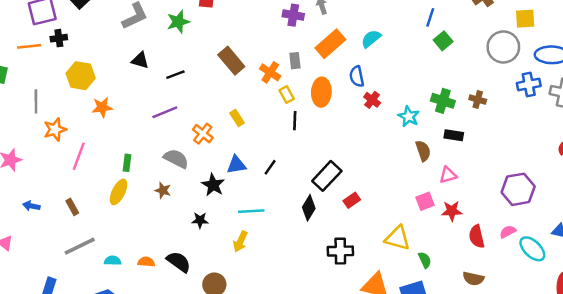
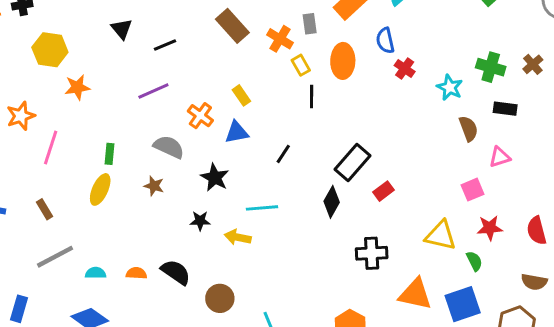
black triangle: (140, 60) -> (122, 29), turned 36
brown cross: (478, 100) -> (533, 64), turned 35
blue triangle: (236, 165) -> (237, 132), moved
red star: (452, 211) -> (490, 228), moved
yellow arrow: (240, 242) -> (238, 237), moved, turned 78

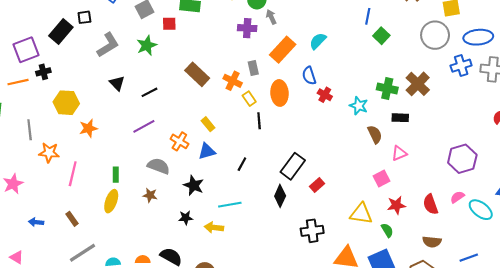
brown cross: (533, 64) -> (418, 84), size x1.6
orange star: (21, 116) -> (49, 153), turned 30

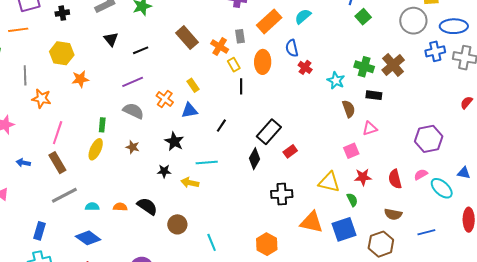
black cross: (43, 72) -> (62, 13), moved
gray semicircle: (159, 166) -> (133, 111), moved
pink line: (73, 174) -> (58, 133), moved
brown rectangle: (72, 219) -> (57, 163), size x1.5

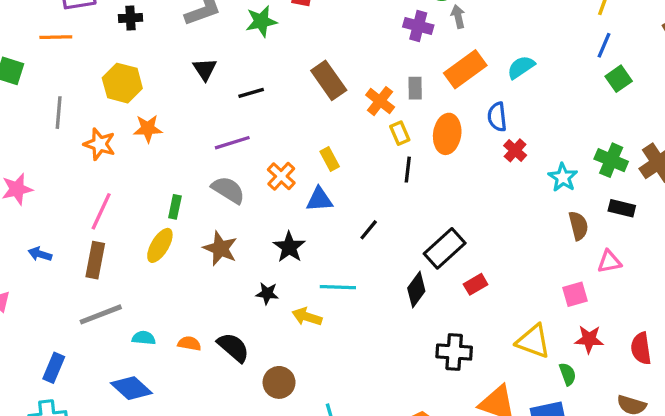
orange star: (41, 99) -> (100, 144), moved
brown star: (133, 147) -> (220, 248), size x1.5
brown rectangle: (57, 163) -> (95, 260), turned 35

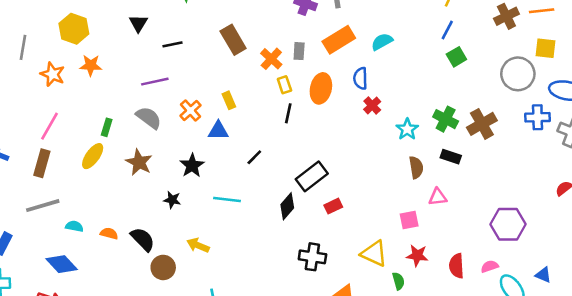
yellow arrow: (307, 317) -> (198, 245), moved
brown circle: (279, 382) -> (163, 267), moved

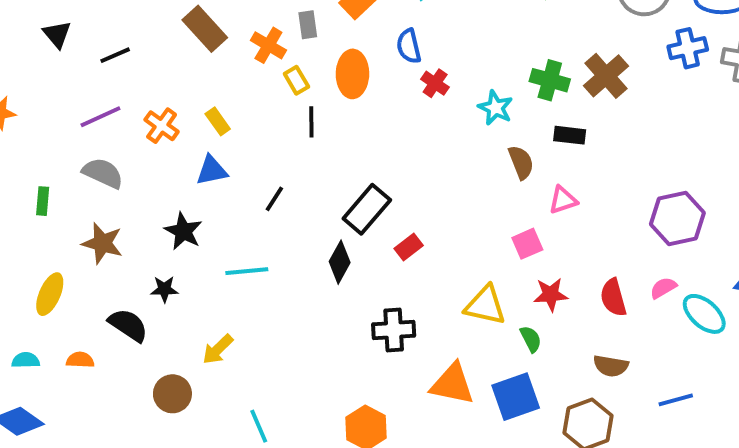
orange cross: (190, 111) -> (162, 126), moved
yellow ellipse: (93, 156) -> (50, 294), moved
black semicircle: (143, 239) -> (128, 325), moved
yellow arrow: (198, 245) -> (218, 349), turned -55

